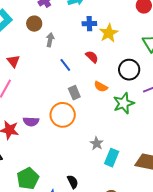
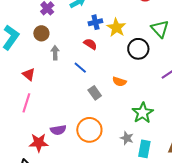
gray arrow: (50, 40) -> (55, 53), moved
red semicircle: (92, 57) -> (90, 44), moved
black circle: (129, 70) -> (138, 49), moved
green star: (124, 103) -> (143, 113), moved
orange circle: (63, 115) -> (89, 130), moved

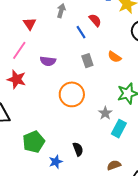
red semicircle: (90, 44) -> (95, 20), moved
purple semicircle: (58, 130) -> (48, 61), moved
red star: (39, 143) -> (17, 79), moved

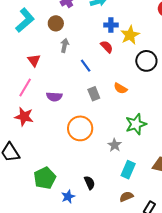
red semicircle: (95, 20) -> (107, 47), moved
cyan rectangle: (119, 129) -> (128, 170), moved

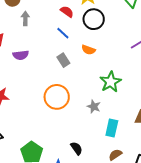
black circle: (146, 61) -> (94, 19), moved
blue line: (86, 66) -> (63, 33), moved
purple semicircle: (54, 97) -> (21, 55), moved

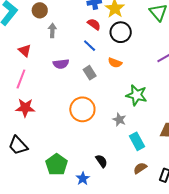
purple semicircle: (21, 55) -> (61, 64), moved
green star: (111, 82) -> (137, 95), turned -30
cyan rectangle: (112, 128) -> (137, 141), turned -42

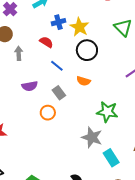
red semicircle: (94, 24) -> (46, 42), moved
orange circle: (82, 109) -> (48, 113), moved, size x0.6
gray star: (119, 120) -> (92, 137), size x1.5

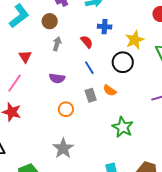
yellow star: (79, 27) -> (135, 40), moved
gray rectangle: (59, 93) -> (91, 95), moved
gray star: (92, 137) -> (63, 148), moved

